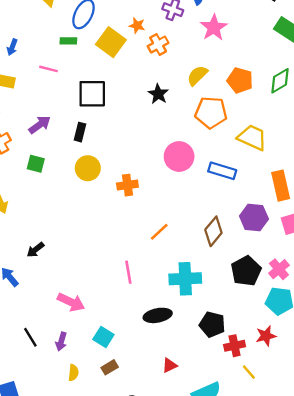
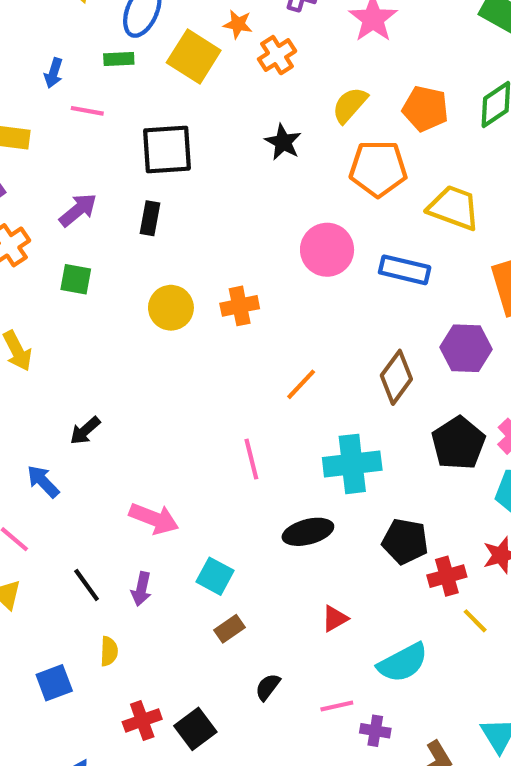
blue arrow: (12, 47) -> (54, 73), moved
yellow circle: (88, 168) -> (171, 308), moved
yellow semicircle: (73, 373) -> (109, 651), moved

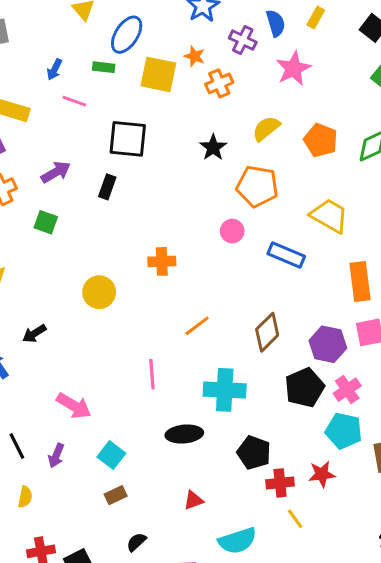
yellow square: (194, 56) -> (158, 74), turned -30
orange pentagon: (378, 169) -> (257, 186), moved
pink circle: (327, 250) -> (232, 231), size x0.6
yellow circle: (171, 308) -> (99, 292), moved
purple hexagon: (466, 348) -> (328, 344), moved

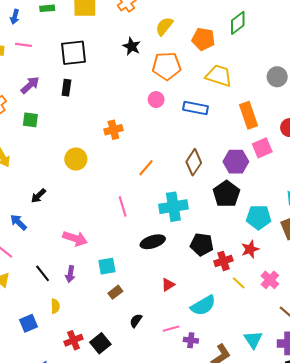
pink line: (74, 101) -> (24, 45), moved
orange pentagon: (321, 140) -> (203, 39), moved
pink cross: (347, 390) -> (270, 280), moved
cyan square: (111, 455) -> (107, 266), turned -36

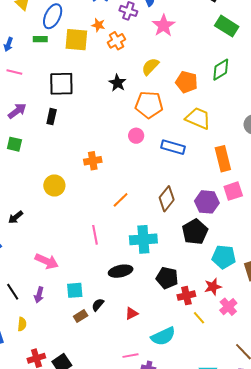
pink cross: (270, 280) -> (228, 307), moved
black semicircle: (136, 321) -> (98, 305), moved

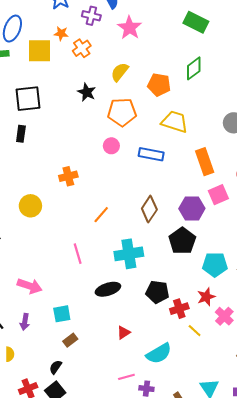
black semicircle: (98, 305) -> (55, 367), moved

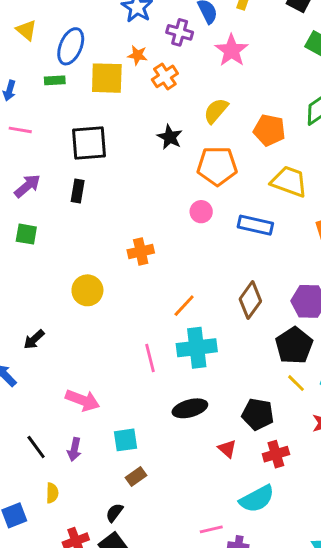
cyan cross: (129, 254) -> (197, 348), moved
red cross: (179, 309) -> (276, 454), moved
yellow line: (195, 331) -> (296, 383), moved
red triangle: (123, 333) -> (227, 449), moved, turned -48

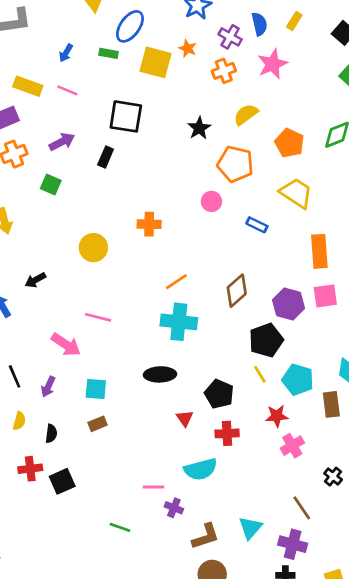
orange cross: (165, 76) -> (224, 71), moved
blue rectangle: (255, 225) -> (257, 225), size x0.7
pink line: (150, 358) -> (98, 317), moved, turned -75
black semicircle: (114, 513) -> (51, 434), moved, turned 138

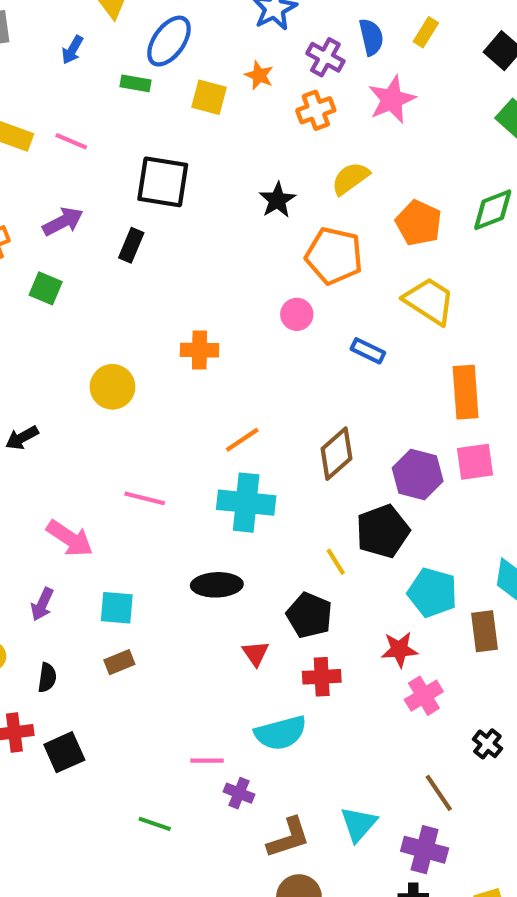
blue arrow: (66, 53) -> (72, 50), moved
yellow square: (155, 62) -> (209, 97), size x0.7
pink line: (98, 317) -> (145, 498), moved
yellow line: (260, 374) -> (336, 562), moved

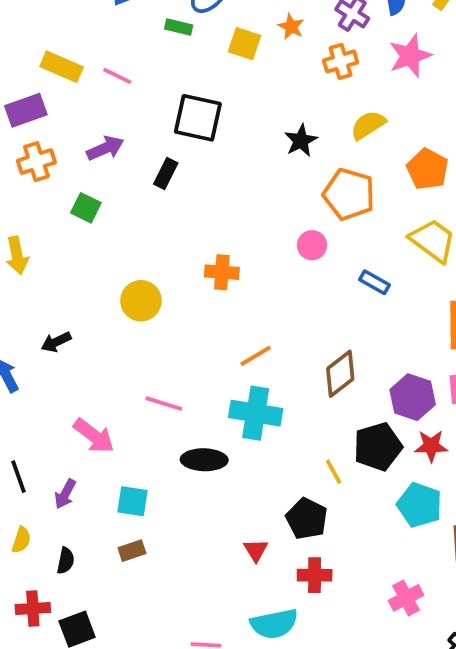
black ellipse: (217, 585) -> (204, 460), moved
red star: (399, 649) -> (431, 446), moved

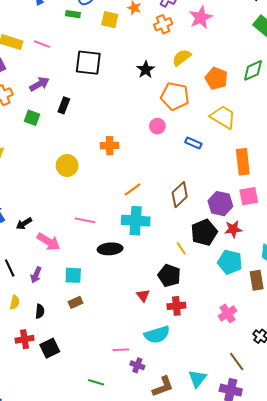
black rectangle: (166, 173) -> (64, 105), moved
black arrow: (56, 342) -> (24, 224), moved

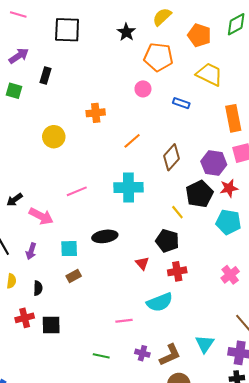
orange line: (133, 189) -> (132, 141), moved
pink line: (85, 220) -> (77, 191), turned -30
black ellipse: (110, 249) -> (105, 236), moved
black square: (50, 348) -> (51, 325), turned 30
purple cross: (137, 365) -> (142, 353), moved

